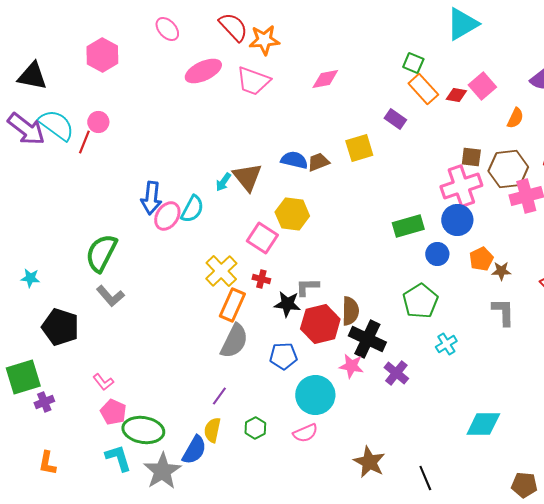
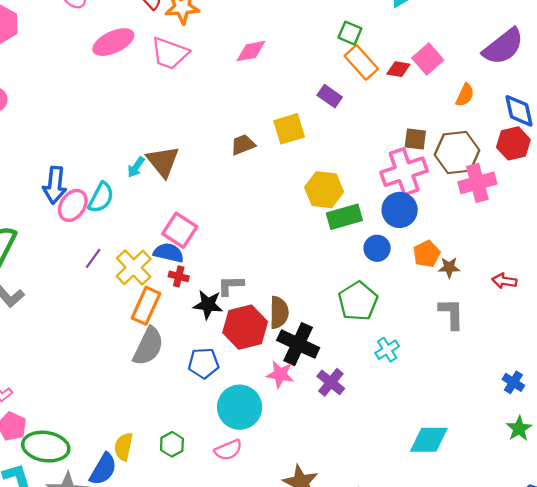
blue semicircle: (294, 160) -> (169, 253), moved
yellow hexagon: (292, 214) -> (324, 190), moved
purple line: (219, 396) -> (93, 258), moved

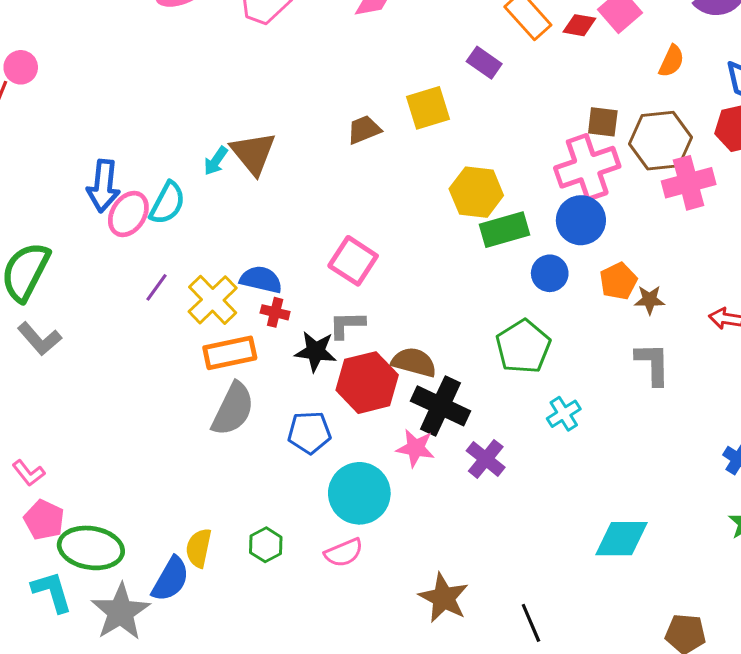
pink square: (180, 230) -> (353, 261), moved
orange rectangle: (146, 306) -> (230, 353), turned 54
brown semicircle: (279, 312) -> (414, 362), turned -76

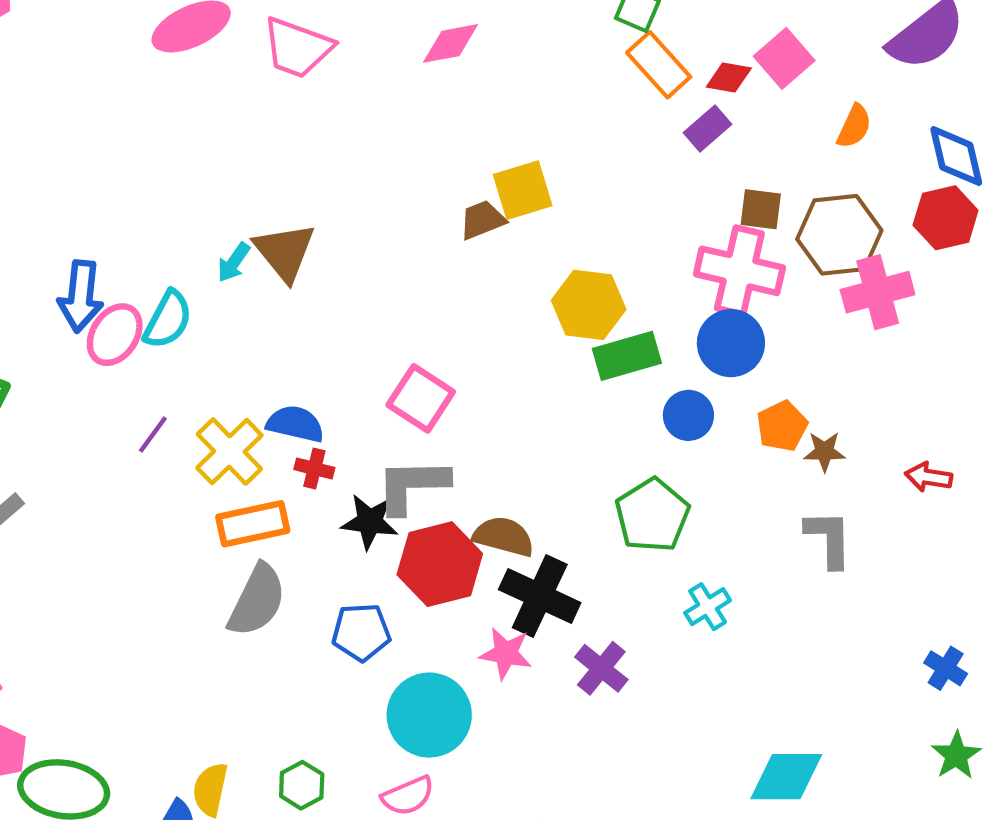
purple rectangle: (484, 63) -> (708, 128), moved, turned -76
brown trapezoid: (364, 130) -> (482, 220), moved
pink cross: (587, 167) -> (739, 271), turned 32
gray L-shape: (347, 325) -> (412, 486), size x1.5

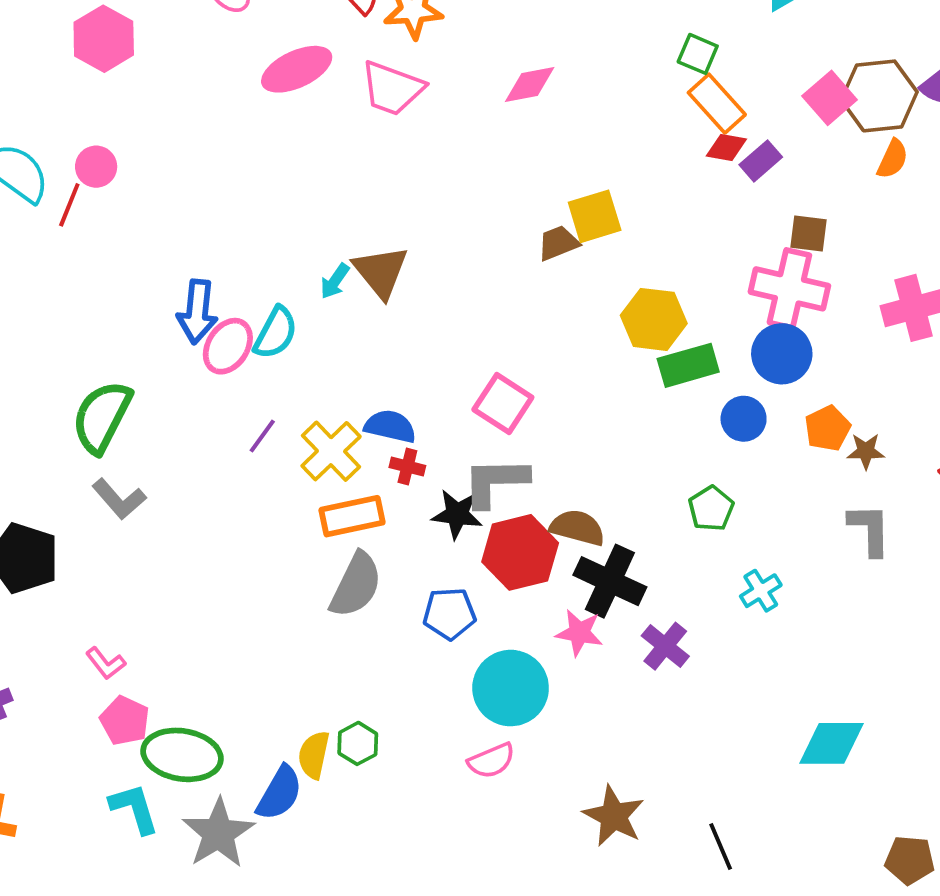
red diamond: (729, 77) -> (726, 148), moved
brown hexagon: (839, 235) -> (879, 96), moved
green pentagon: (652, 515) -> (711, 509), size x0.7
green hexagon: (302, 785) -> (358, 743), moved

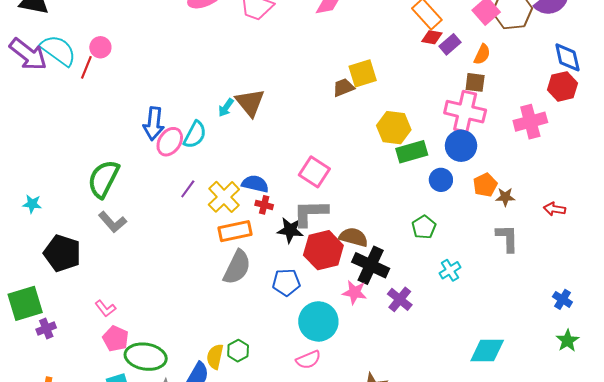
orange semicircle: (893, 159) -> (482, 54), moved

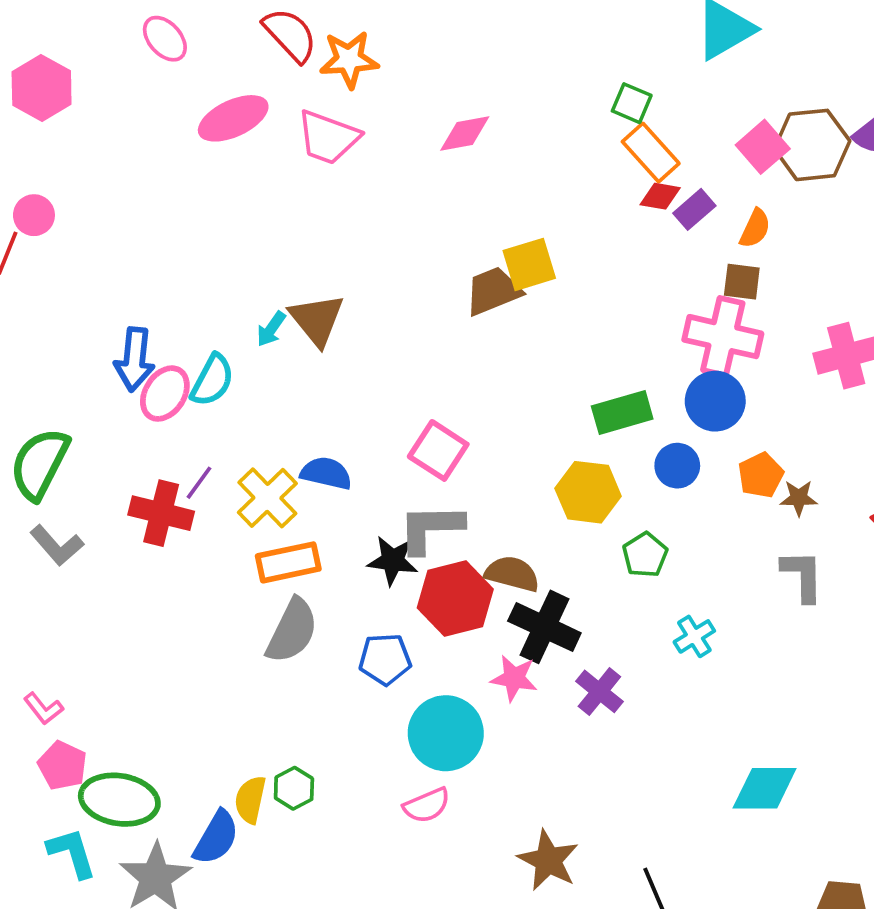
brown trapezoid: (344, 87) -> (493, 291), size x1.4
yellow hexagon: (394, 128) -> (588, 492), moved
red cross: (264, 205) -> (161, 513), moved, size x1.8

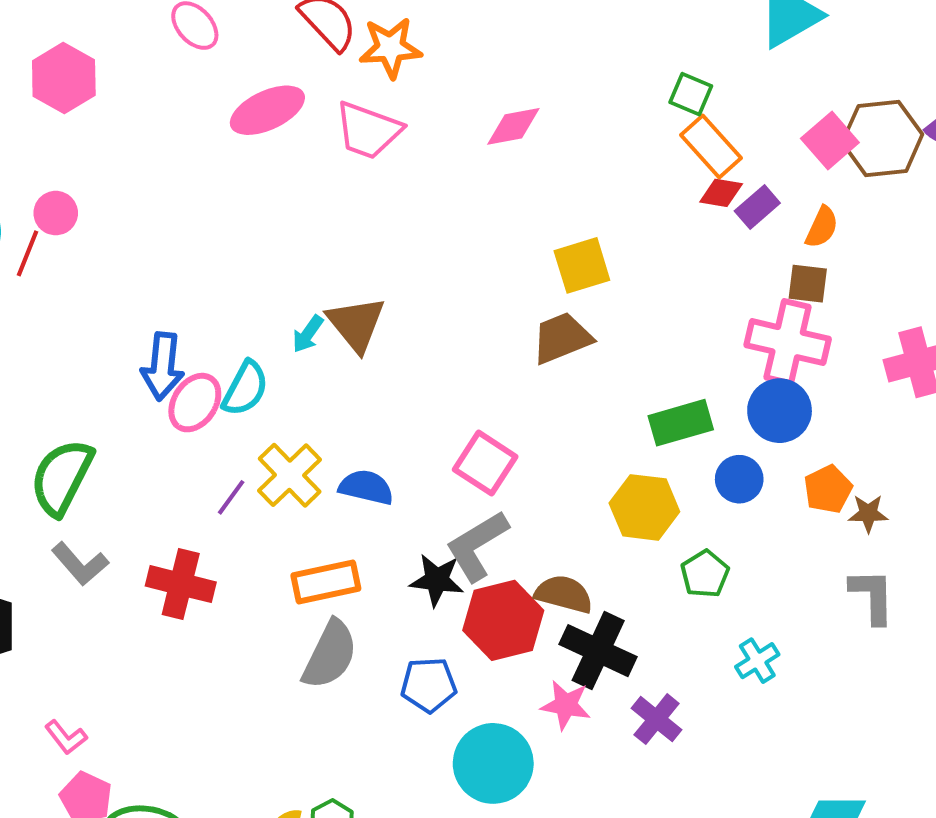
brown trapezoid: (493, 291) -> (562, 338), moved
yellow cross: (267, 498) -> (290, 475), moved
red cross: (161, 513) -> (181, 584), moved
gray L-shape: (431, 528) -> (477, 546), turned -30

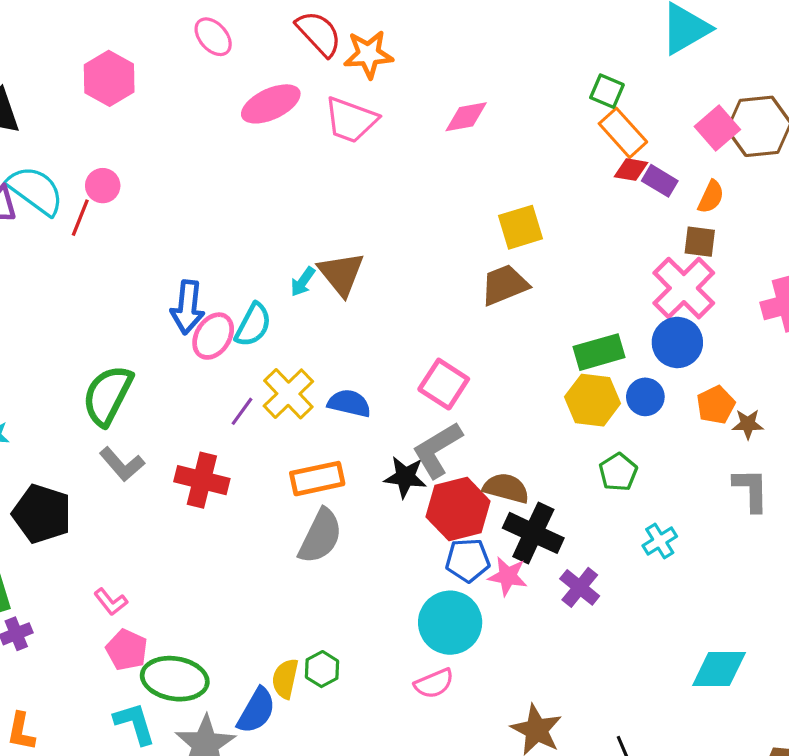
purple rectangle: (757, 207) -> (660, 181), turned 72
pink cross: (788, 342) -> (684, 288), turned 32
yellow hexagon: (644, 507) -> (593, 400), moved
blue pentagon: (429, 685) -> (468, 560), moved

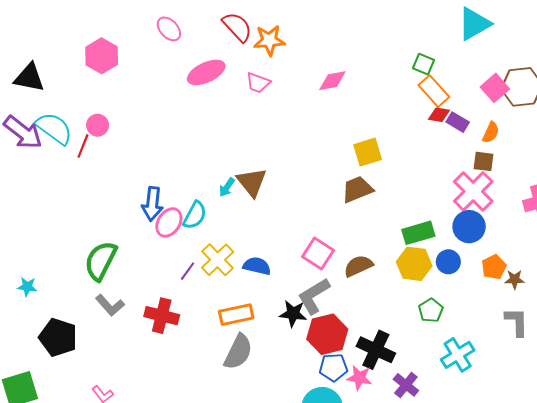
pink trapezoid: (351, 120) -> (258, 83), size x0.7
brown semicircle: (506, 488) -> (358, 266), moved, turned -40
cyan cross: (660, 541) -> (458, 355), size x1.5

